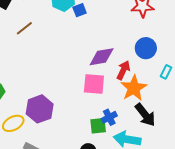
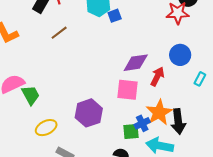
orange star: (134, 88) -> (159, 112), moved
purple hexagon: (40, 109) -> (89, 113), moved
black arrow: (145, 115) -> (178, 122), turned 30

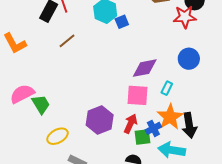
red arrow: (157, 76) -> (130, 124), moved
cyan rectangle: (200, 79) -> (167, 88), moved

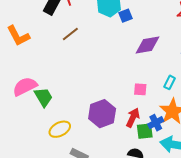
purple diamond: (145, 68) -> (148, 45), moved
pink square: (138, 95) -> (140, 89), size x0.6

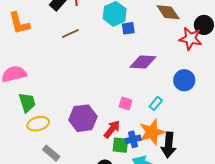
green trapezoid: (43, 97) -> (27, 102), moved

